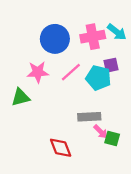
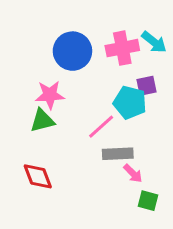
pink line: (71, 72) -> (101, 127), moved
green triangle: (21, 97) -> (42, 121), moved
green square: (112, 139) -> (148, 201), moved
red diamond: (61, 148) -> (38, 176), moved

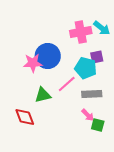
blue circle: (72, 51) -> (48, 56), moved
green triangle: (42, 121) -> (43, 95), moved
gray rectangle: (118, 154) -> (92, 94), moved
green square: (148, 201) -> (98, 125), moved

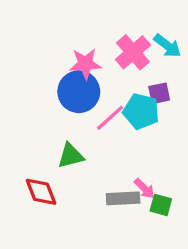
pink cross: (81, 32) -> (133, 52), turned -30
pink star: (33, 63) -> (85, 64), moved
pink line: (67, 84) -> (110, 118), moved
gray rectangle: (92, 94) -> (123, 198), moved

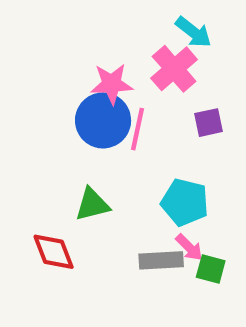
cyan arrow: (167, 46) -> (193, 32), moved
cyan pentagon: (141, 111) -> (185, 202), moved
pink line: (110, 118) -> (137, 129), moved, turned -36

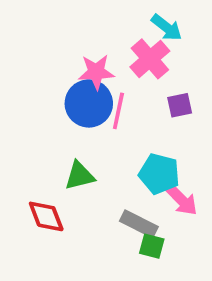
pink arrow: (189, 247) -> (181, 200), moved, size x1.4
gray rectangle: (161, 260) -> (139, 224), turned 30
green square: (211, 269) -> (152, 246), moved

